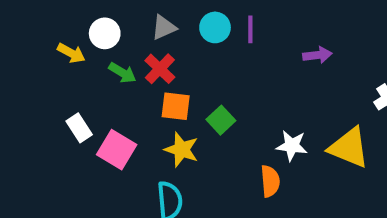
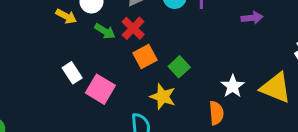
orange square: (176, 106) -> (145, 56), turned -35
white star: (292, 146) -> (233, 86), turned 30
yellow star: (182, 150) -> (163, 97), moved

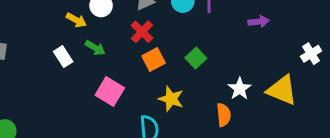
green arrow: (105, 31) -> (95, 48), moved
green square: (179, 67) -> (196, 58), moved
white rectangle: (72, 73) -> (63, 57), moved

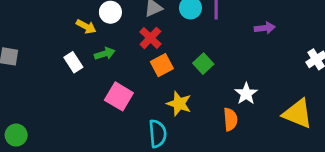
green arrow: (95, 48) -> (105, 54), turned -48
yellow triangle: (282, 90) -> (298, 114), moved

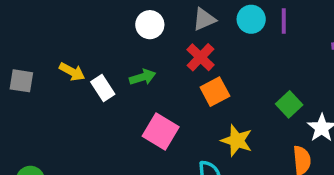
yellow arrow: (86, 26) -> (72, 72), moved
green square: (203, 64) -> (289, 104), moved

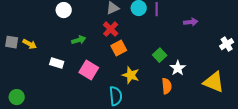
white circle: (150, 25) -> (64, 10), moved
yellow arrow: (72, 72) -> (30, 44), moved
white rectangle: (103, 88) -> (57, 63), moved, turned -40

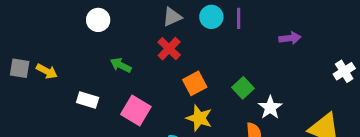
green arrow: (79, 40) -> (121, 65), turned -136
orange square: (119, 48) -> (195, 83), moved

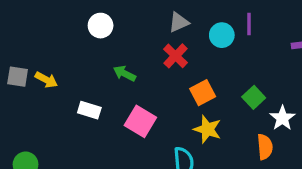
cyan circle: (211, 17) -> (222, 35), moved

